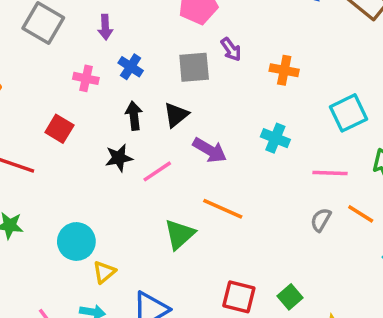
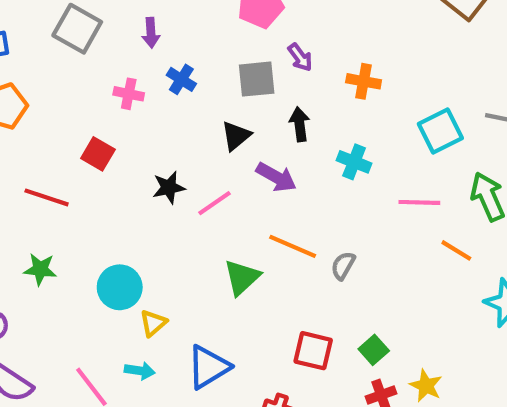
black arrow: (134, 116) -> (299, 124), moved
gray semicircle: (321, 220) -> (343, 266), moved

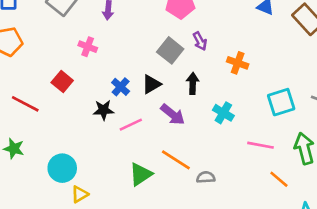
blue cross: (181, 79) -> (121, 87), moved
gray square: (257, 79) -> (170, 50), turned 35
gray semicircle: (343, 266) -> (206, 177), turned 48

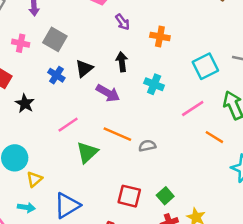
gray square: (170, 50) -> (55, 39), moved
black star: (104, 110) -> (25, 103), moved, turned -30
pink line: (131, 125) -> (68, 125), moved
pink line: (261, 145) -> (193, 108), turned -35

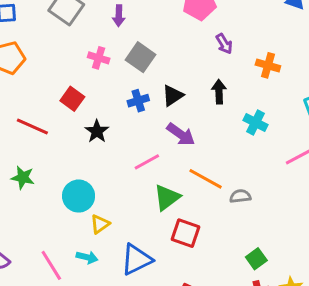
blue cross: (56, 75) -> (138, 101), turned 35
purple arrow: (108, 93) -> (181, 134), moved
red square: (129, 196) -> (186, 233), moved

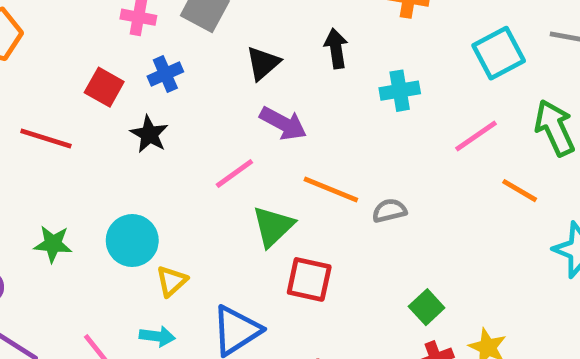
blue cross: (138, 101) -> (165, 74), moved
cyan cross: (255, 123) -> (400, 91), turned -30
green star: (23, 178) -> (53, 244), moved

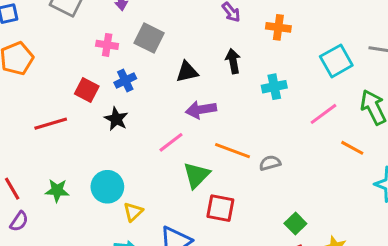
black triangle: (263, 63) -> (187, 72), turned 30
purple arrow: (283, 123) -> (201, 110), turned 144
red line: (46, 139) -> (51, 124), turned -32

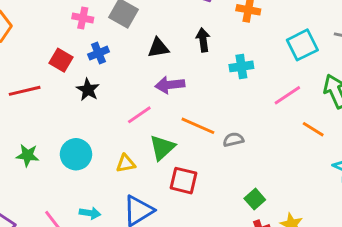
yellow triangle: (133, 212) -> (126, 163), moved, turned 30

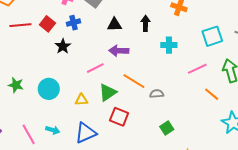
red line: (25, 91) -> (20, 25), moved
green square: (255, 199) -> (167, 128), moved

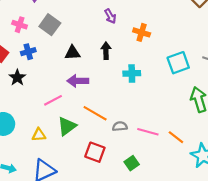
pink line: (197, 69) -> (148, 132), moved, turned 42
orange line: (212, 94) -> (176, 137), moved
red square: (119, 117) -> (95, 152), moved

